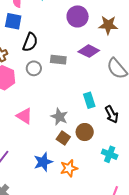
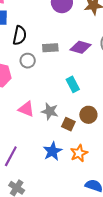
purple diamond: (89, 51) -> (80, 47), moved
cyan rectangle: (89, 100) -> (73, 84), moved
gray star: (59, 117) -> (50, 111), moved

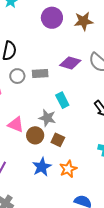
gray rectangle: (50, 48) -> (40, 73), moved
gray star: (50, 111) -> (47, 118), moved
brown circle: (88, 115) -> (35, 135), moved

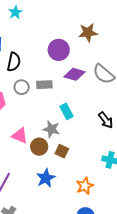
purple circle: (52, 18) -> (59, 50), moved
orange star: (68, 169) -> (85, 186), moved

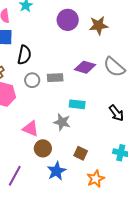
purple circle: (59, 50) -> (68, 20), moved
cyan rectangle: (66, 111) -> (77, 104), turned -56
brown circle: (39, 147) -> (43, 148), moved
brown square: (62, 151) -> (81, 153), moved

